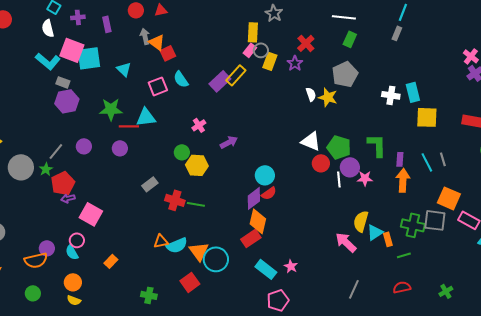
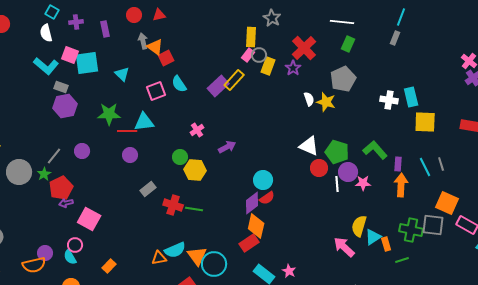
red cross: (306, 43) -> (304, 48), size x1.4
pink square: (72, 50) -> (70, 55), size x0.7
green L-shape: (377, 145) -> (375, 150), turned -40
purple circle: (120, 148) -> (130, 155), moved
orange triangle: (161, 241) -> (159, 258), moved

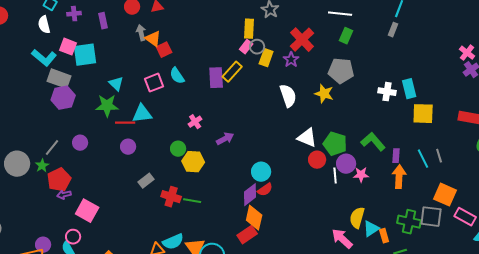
cyan triangle: (122, 74) -> (116, 84), moved
gray pentagon: (343, 79) -> (341, 71), turned 30
purple rectangle: (218, 86) -> (216, 78), turned -50
gray rectangle: (61, 87) -> (59, 79), size x1.6
white semicircle: (309, 99) -> (288, 96), moved, size x1.6

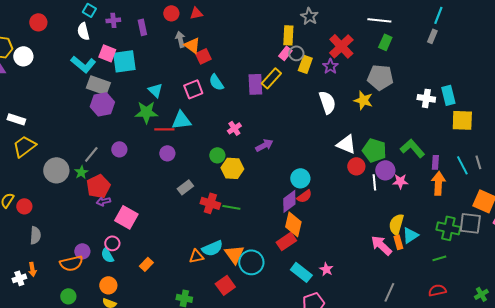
orange rectangle: (384, 236) -> (398, 242), moved

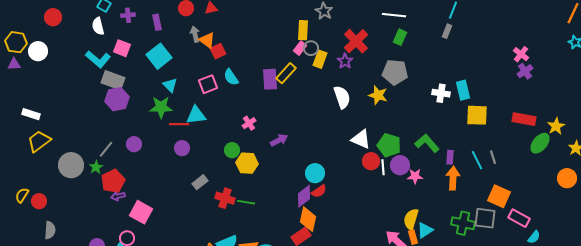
cyan square: (124, 61) -> (159, 56), moved, turned -30
white line: (374, 182) -> (383, 167), moved

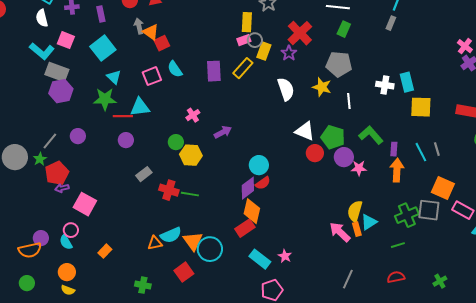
pink rectangle: (300, 48) -> (244, 40), turned 32
yellow rectangle: (286, 73) -> (243, 68), moved
white line: (383, 167) -> (349, 101), moved
green cross: (463, 223) -> (407, 215), turned -35

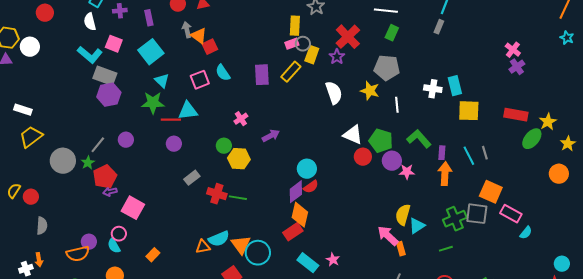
orange rectangle: (357, 229) -> (401, 249), moved

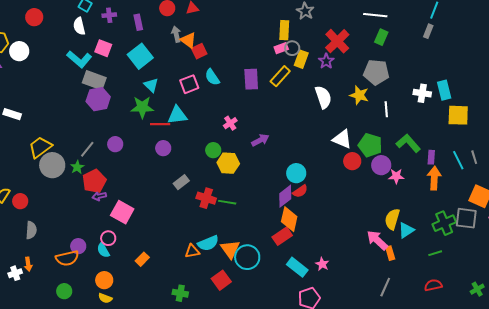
yellow trapezoid: (31, 137) -> (40, 147), moved

